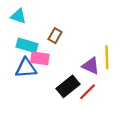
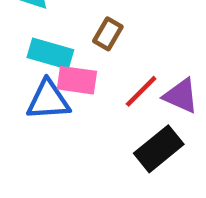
black rectangle: (68, 86) -> (159, 149), moved
red line: (87, 92) -> (141, 91), moved

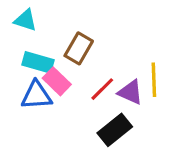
brown rectangle: (108, 34) -> (79, 48), size x1.4
pink rectangle: (77, 80) -> (57, 81), turned 36

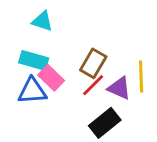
cyan triangle: (25, 20) -> (42, 21), moved
brown rectangle: (79, 48) -> (93, 63), moved

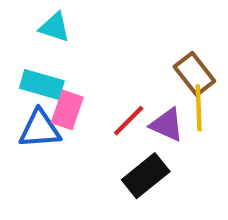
brown rectangle: (93, 63) -> (194, 74), moved, turned -68
pink rectangle: (51, 78) -> (67, 110), turned 65

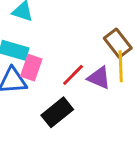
black rectangle: (146, 176) -> (57, 112), moved

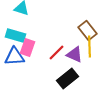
black rectangle: (57, 112) -> (67, 78), moved

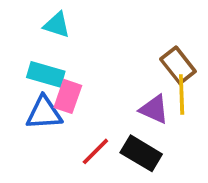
red line: (56, 52) -> (95, 151), moved
black rectangle: (67, 78) -> (141, 153), turned 70

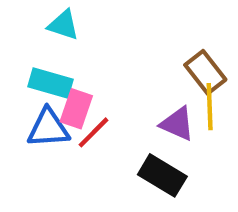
red line: (95, 151) -> (93, 132), moved

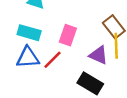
pink rectangle: (76, 109) -> (68, 35), moved

